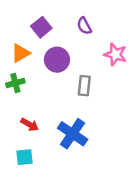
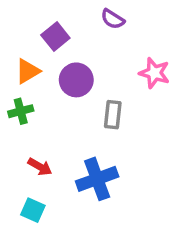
purple semicircle: (84, 26) -> (113, 19), moved, turned -30
blue cross: (73, 134) -> (97, 179), turned 36
cyan square: (24, 157) -> (33, 210), turned 30

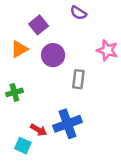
green cross: (21, 111) -> (14, 92), moved
red arrow: (40, 167) -> (39, 130), moved

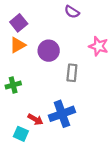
purple square: (39, 25) -> (19, 23), moved

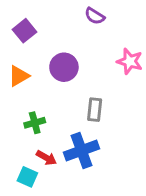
orange triangle: (18, 45) -> (19, 76), moved
gray rectangle: (72, 73) -> (95, 110), moved
green cross: (13, 85) -> (35, 123), moved

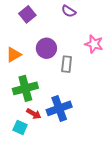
purple square: (24, 31) -> (27, 14), moved
gray rectangle: (95, 110) -> (67, 64), moved
green cross: (35, 123) -> (25, 88), size x1.6

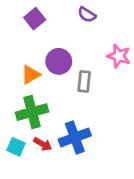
orange triangle: (14, 55) -> (31, 75), moved
cyan square: (20, 127) -> (16, 147), moved

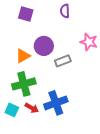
purple semicircle: (87, 15) -> (65, 11), turned 56
purple square: (35, 19) -> (26, 14), turned -35
gray rectangle: (84, 81) -> (63, 61), turned 63

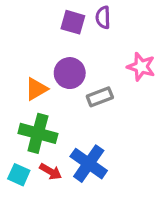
purple square: (26, 14) -> (73, 22), moved
green cross: (24, 84) -> (38, 133), turned 30
blue cross: (56, 103) -> (89, 164), turned -35

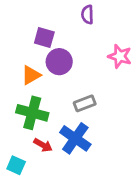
purple square: (73, 22) -> (44, 37), moved
gray rectangle: (100, 97) -> (85, 103), moved
cyan square: (19, 175) -> (16, 165), moved

